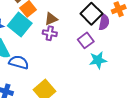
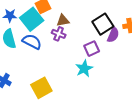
cyan star: (98, 60) -> (84, 69), moved, turned -30
blue semicircle: (19, 62) -> (32, 42), moved

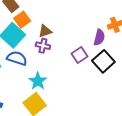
black square: (103, 24) -> (103, 61), moved
cyan star: (84, 69) -> (38, 81), moved

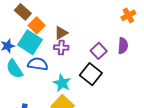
purple semicircle: (99, 37) -> (123, 46), moved
black square: (103, 61) -> (91, 74), moved

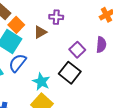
purple cross: (61, 48) -> (56, 17), moved
blue semicircle: (38, 64) -> (17, 63), turned -60

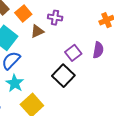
orange square: (16, 25) -> (23, 14), moved
cyan star: (41, 82) -> (15, 83), moved

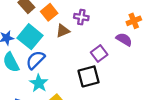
purple semicircle: (98, 50) -> (124, 39), moved, turned -70
black square: (63, 76) -> (89, 76), turned 30

